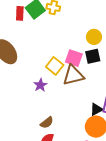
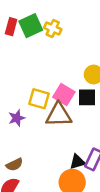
yellow square: (55, 66) -> (39, 99), turned -36

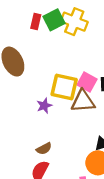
yellow cross: (53, 28) -> (74, 22), size x1.6
yellow square: (39, 99) -> (64, 87), size x1.4

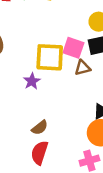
brown triangle: (83, 101) -> (82, 68), moved, size x0.6

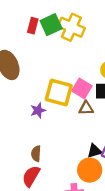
brown semicircle: (40, 128) -> (36, 154), turned 119

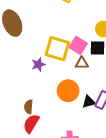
brown semicircle: (36, 154) -> (29, 107), moved
orange circle: (90, 170) -> (68, 91), moved

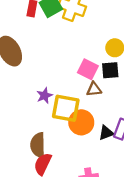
yellow square: (57, 49) -> (66, 108), moved
brown semicircle: (29, 107) -> (38, 145), size x1.5

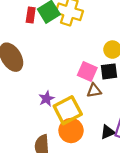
yellow square: (66, 108) -> (68, 110), turned -36
orange circle: (81, 122) -> (71, 131), moved

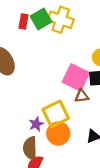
pink square: (87, 71) -> (76, 77), size x1.4
purple star: (47, 99) -> (36, 124), moved

